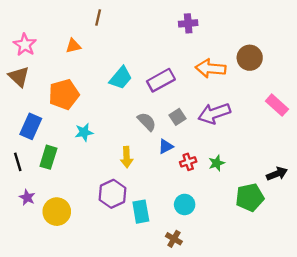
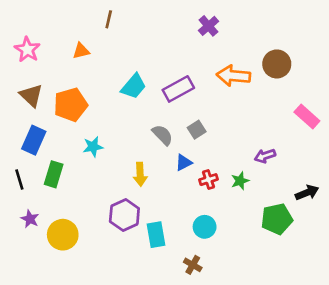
purple cross: (188, 23) -> (208, 26), turned -36
brown triangle: (19, 77) -> (31, 95), moved
purple arrow: (214, 113) -> (265, 156), moved, size x0.6

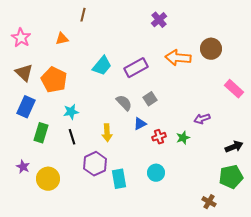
orange pentagon: (71, 105) -> (54, 80), turned -30
black line: (19, 180) -> (72, 137), moved
green pentagon: (277, 219) -> (231, 177), moved
brown cross: (193, 265) -> (209, 202), moved

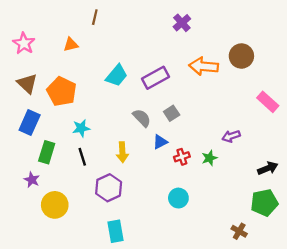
purple star: (23, 167) -> (32, 180), moved
cyan rectangle: (119, 179) -> (115, 231), moved

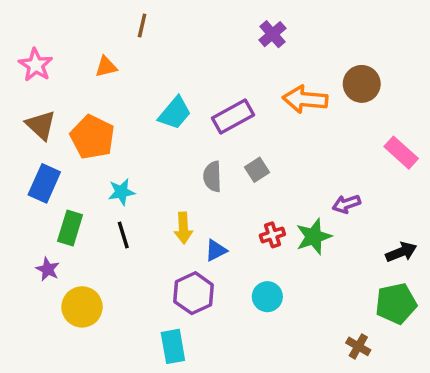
gray semicircle: (142, 118) -> (212, 177), turned -138
blue triangle: (160, 142) -> (216, 250), moved
green star: (209, 158) -> (314, 237), size x1.5
purple hexagon: (109, 188) -> (194, 293), moved

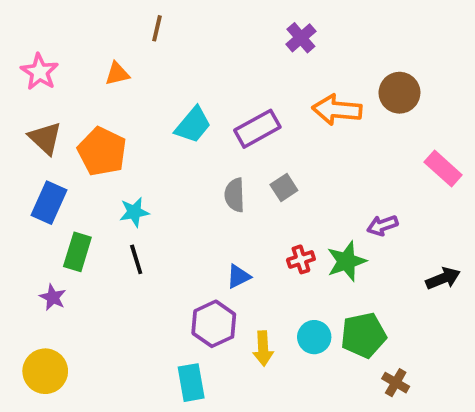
yellow arrow: (183, 228) -> (263, 348), moved
cyan circle: (267, 297) -> (314, 337), moved
green pentagon: (396, 304) -> (363, 335), moved
yellow circle: (82, 307) -> (45, 371), moved

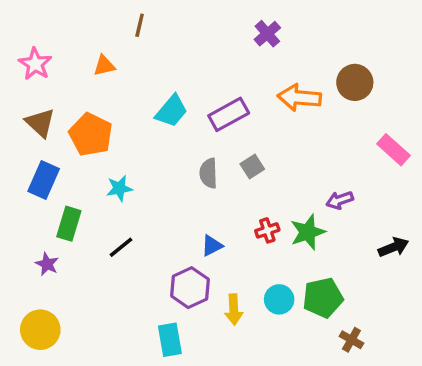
black line: (136, 259) -> (121, 247), moved, turned 68

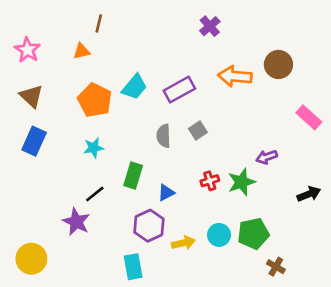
brown line: (140, 25) -> (99, 24), moved
orange pentagon: (91, 135) -> (95, 100), moved
green rectangle: (69, 224) -> (133, 175), moved
purple star: (47, 264) -> (76, 222), moved, size x1.5
yellow arrow: (234, 309) -> (183, 243), turned -100

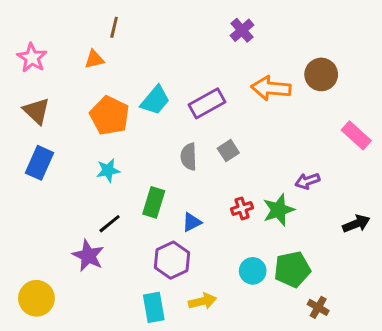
yellow arrow: (183, 243) -> (202, 301), moved

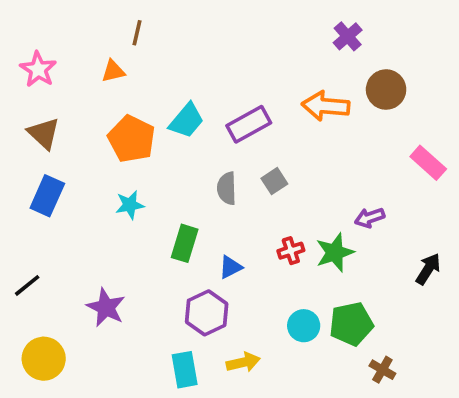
purple cross: (242, 30) -> (348, 36), moved
black line: (110, 224) -> (27, 285), moved
black arrow: (356, 224) -> (428, 269), turned -36

